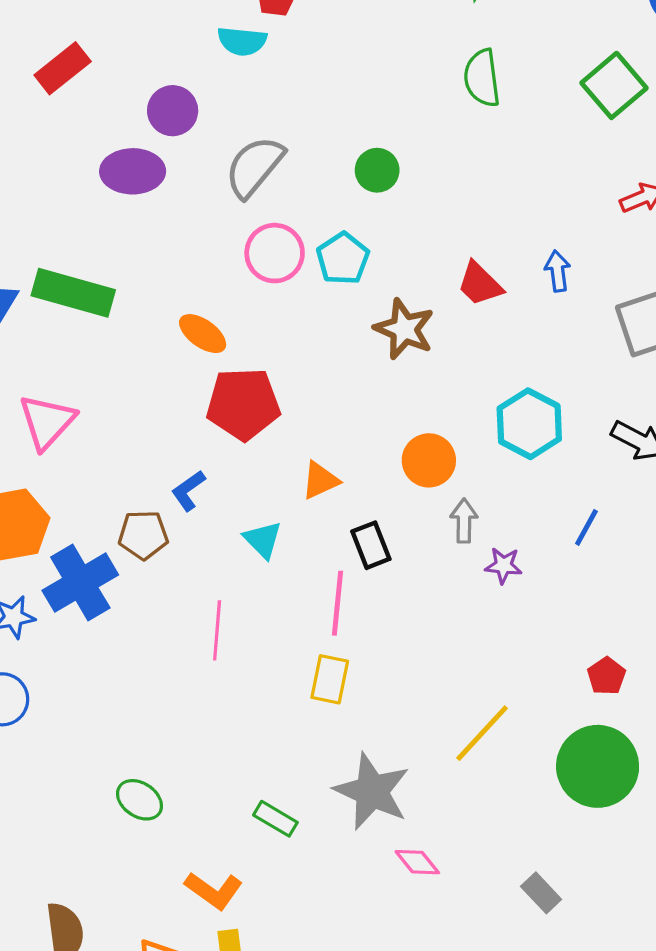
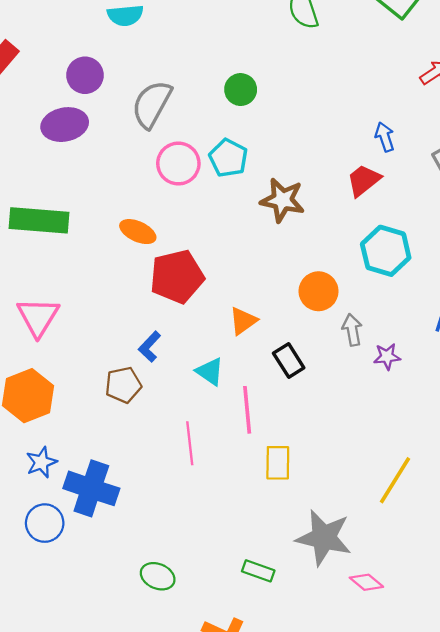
red trapezoid: (480, 284) -> (364, 180), moved, turned 108
blue cross: (80, 583) -> (91, 488), moved, turned -30
pink line: (337, 603) -> (247, 410), moved

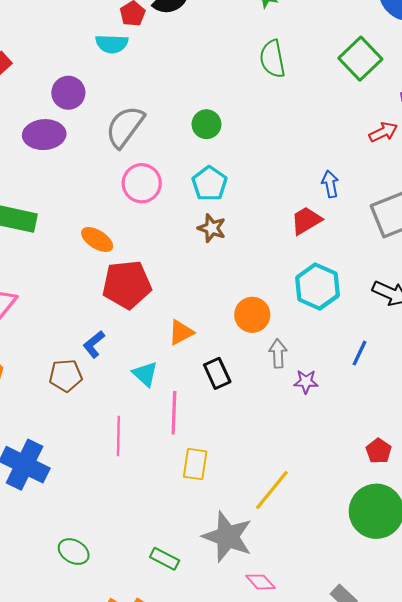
cyan pentagon: (228, 158) -> (209, 184), moved
brown star: (282, 200) -> (212, 228), moved, size x0.7
yellow line: (395, 480) -> (272, 490), moved

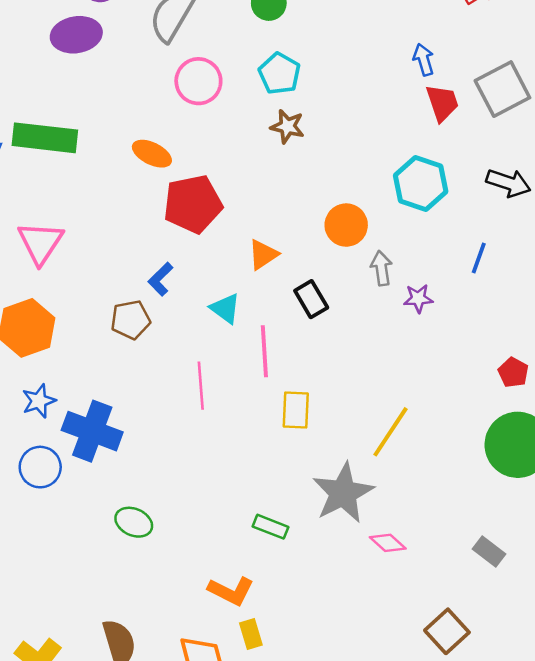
red trapezoid: (306, 221) -> (442, 103), moved, turned 108
gray star: (228, 537) -> (343, 493), turned 30
green ellipse: (74, 552) -> (134, 522), moved

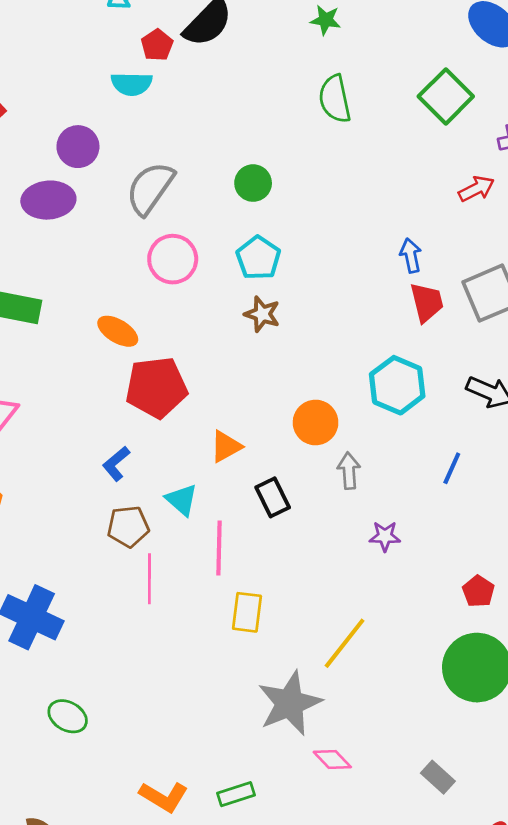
purple star: (418, 298) -> (385, 536), moved
brown pentagon: (131, 320) -> (128, 526), moved
green rectangle: (270, 527) -> (236, 794), moved, turned -44

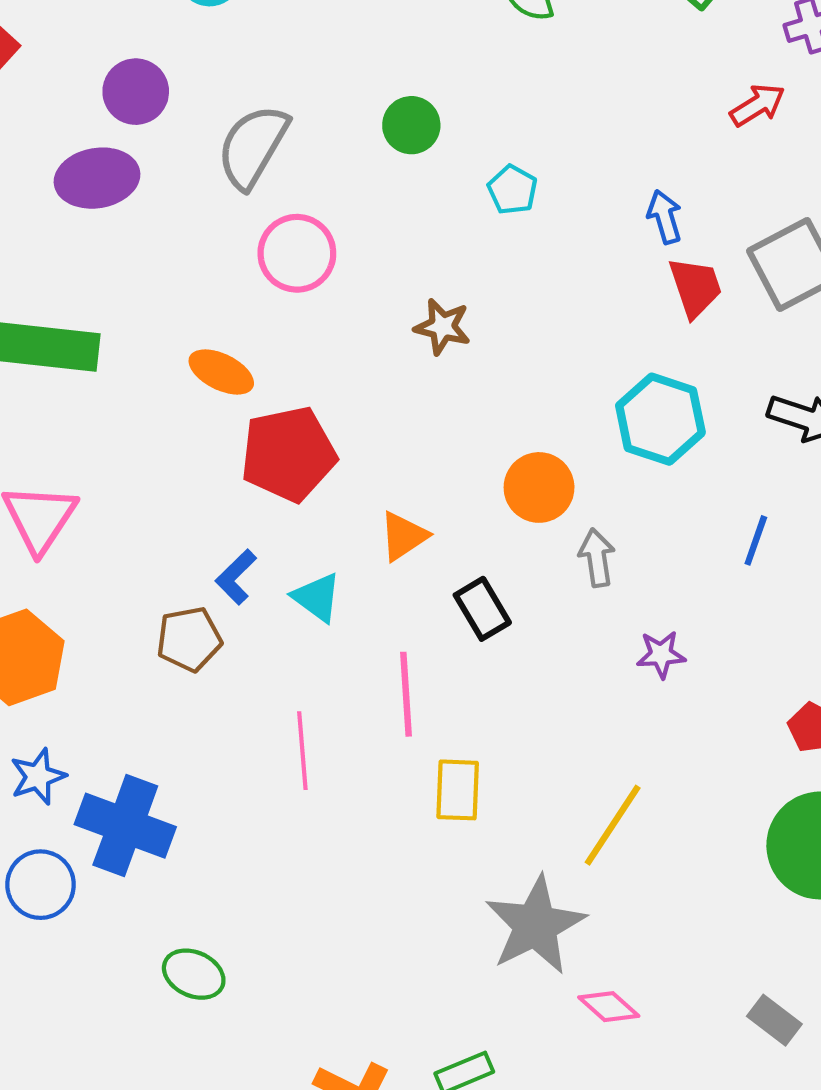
cyan pentagon: (258, 258) -> (512, 190), moved, size x0.7
cyan triangle: (182, 500) -> (317, 597), moved
brown pentagon: (128, 526) -> (189, 639), moved

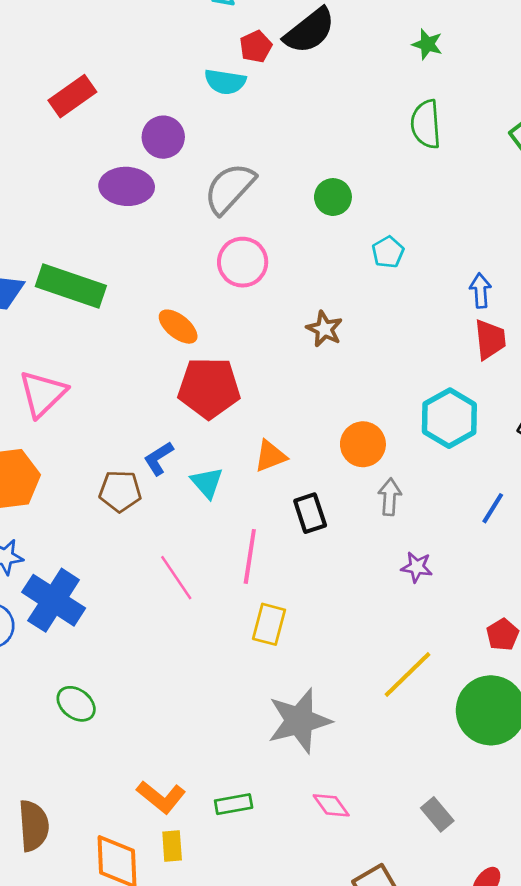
pink line: (302, 751) -> (176, 578), turned -42
yellow line: (613, 825) -> (407, 674), moved
pink diamond: (609, 1007) -> (331, 805), moved

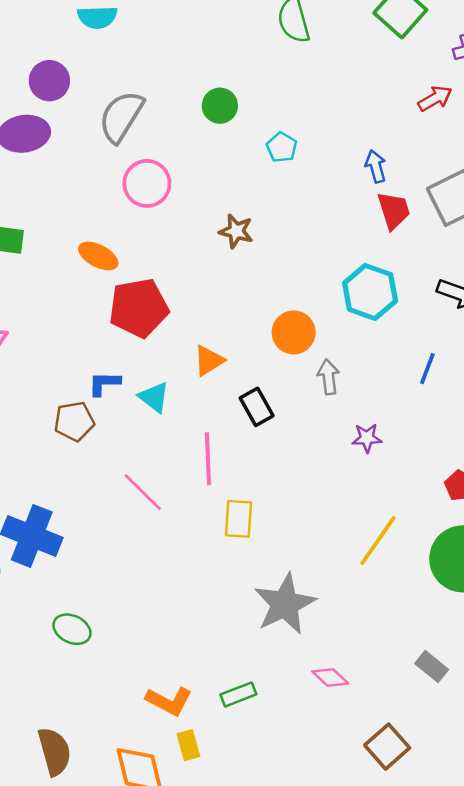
blue L-shape: (159, 458) -> (104, 383), turned 44

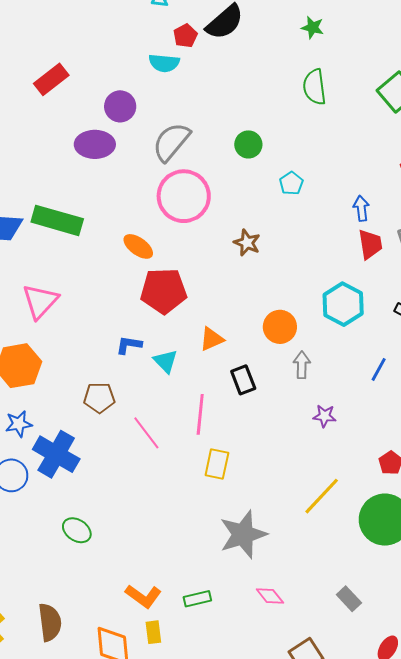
pink circle: (147, 183) -> (184, 196), size x1.4
brown pentagon: (74, 421) -> (99, 398), moved

